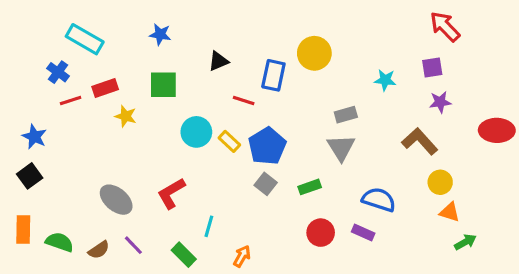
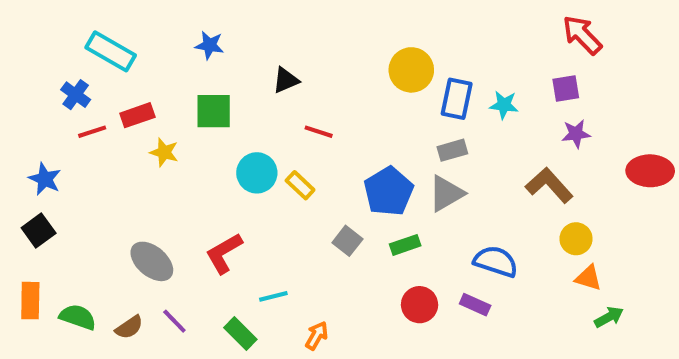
blue rectangle: (273, 75) -> (457, 99), moved
blue pentagon: (267, 146) -> (389, 191), moved
gray triangle: (341, 148) -> (446, 193), turned 32
cyan line: (209, 226) -> (273, 296), turned 60

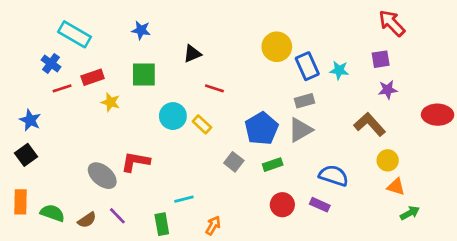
blue rectangle: (457, 99) -> (307, 66), turned -36
red L-shape: (224, 253) -> (135, 162), moved, turned 40
green rectangle: (240, 333) -> (162, 224), turned 35

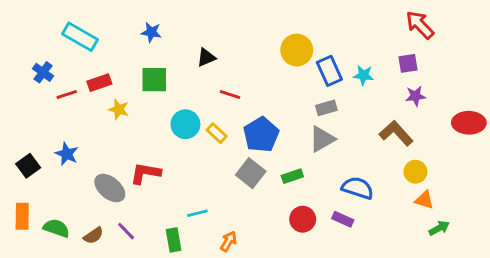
blue cross: (51, 63) -> (43, 72), moved
blue star: (30, 120) -> (67, 154), moved
blue pentagon: (262, 129) -> (261, 135), moved
gray square: (234, 162) -> (251, 173), size x1.4

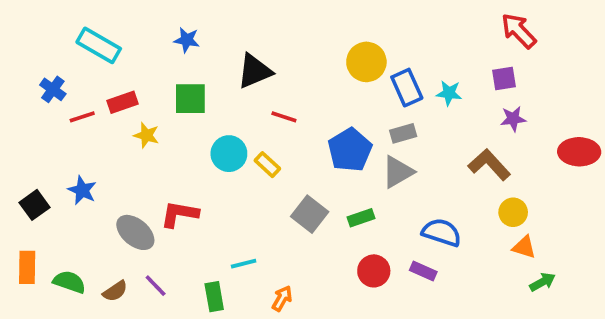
black triangle: (206, 57) -> (255, 71), size x1.5
blue pentagon: (261, 135) -> (350, 150), moved

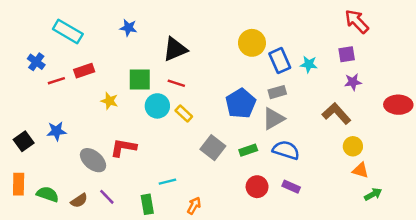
green square: (190, 99) -> (140, 79), moved
red line: (284, 117) -> (176, 83), moved
yellow star: (146, 135) -> (109, 101), moved
blue star: (82, 190) -> (56, 131), turned -30
blue semicircle: (442, 232) -> (286, 150), moved

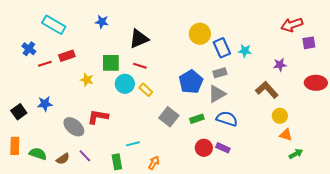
red arrow: (357, 21) -> (292, 25), moved, turned -65
purple square: (347, 54) -> (309, 43), moved
purple rectangle: (291, 187) -> (223, 148), moved

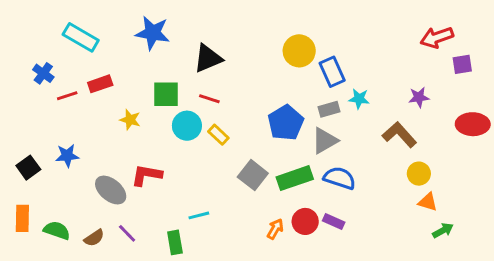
blue star: (102, 22) -> (153, 33), size x1.6
cyan star: (245, 51) -> (359, 99), moved
green rectangle: (197, 119) -> (295, 178), size x1.6
orange arrow: (154, 163) -> (275, 229), moved

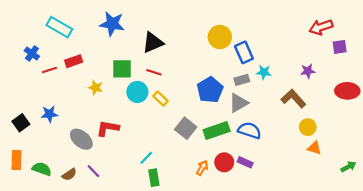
cyan line: (199, 215) -> (146, 158), turned -32
green arrow: (443, 230) -> (348, 167), moved
green rectangle: (175, 242) -> (154, 178), moved

